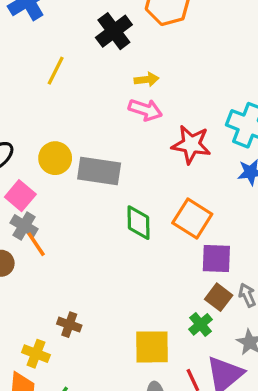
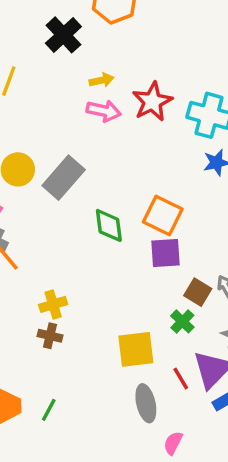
red star: (191, 144) -> (152, 102), moved, turned -30
gray rectangle: (99, 171) -> (64, 178), turned -51
purple square: (216, 259) -> (166, 253), moved
yellow cross: (36, 354) -> (53, 304), moved, turned -32

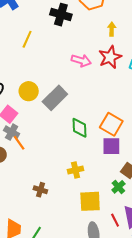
black cross: (63, 35) -> (61, 15), turned -35
yellow arrow: (102, 80) -> (112, 29), moved, turned -80
yellow cross: (53, 304) -> (76, 170), moved

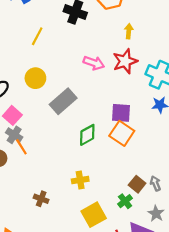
yellow circle: (29, 91) -> (35, 78), moved
green diamond: (79, 128) -> (87, 135), turned 60
purple square: (111, 146) -> (121, 113), moved
yellow square: (90, 201) -> (94, 215), turned -30

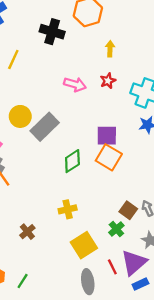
red star: (125, 61) -> (108, 81), size x0.6
yellow circle: (35, 78) -> (20, 116), moved
brown cross: (41, 199) -> (27, 232), turned 32

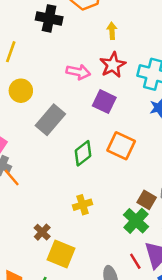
red star: (108, 81) -> (113, 65), size x1.5
yellow circle: (20, 116) -> (21, 91), moved
purple square: (107, 136) -> (104, 102), moved, turned 30
green cross: (116, 229) -> (136, 221), size x1.5
yellow square: (84, 245) -> (61, 254), moved, turned -30

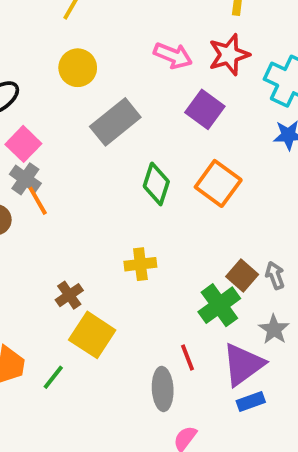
green diamond: (83, 153) -> (156, 184), turned -45
red line: (135, 261) -> (188, 358), moved

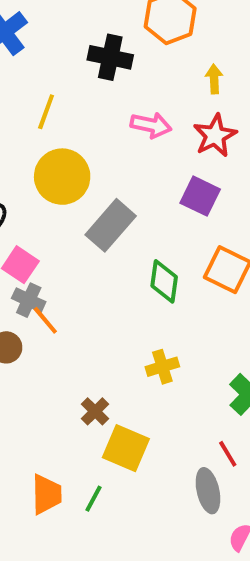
pink arrow: (173, 56) -> (151, 125), moved
yellow circle: (78, 68) -> (62, 177), size x1.4

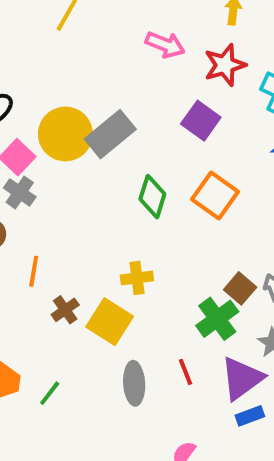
yellow circle: (62, 177) -> (65, 134), moved
orange line: (45, 320) -> (34, 271), moved, turned 40
yellow square: (126, 448) -> (110, 322), moved
gray ellipse: (208, 491) -> (134, 383), moved

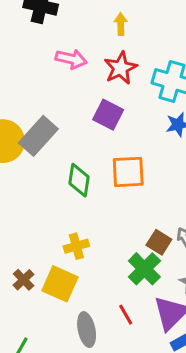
orange square: (215, 195) -> (128, 172), turned -30

